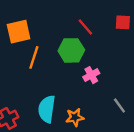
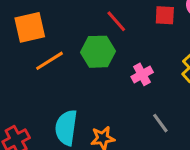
orange line: (34, 57) -> (49, 61), turned 40
pink cross: (91, 75) -> (142, 74), moved

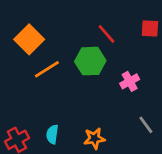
orange square: (30, 27) -> (29, 39), turned -32
cyan semicircle: (66, 128) -> (52, 134), moved, size x0.6

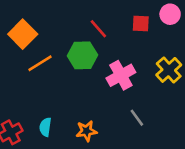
pink cross: (130, 81) -> (121, 75), size x1.5

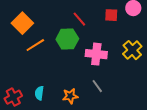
pink cross: (121, 75) -> (96, 54), turned 35
gray line: (137, 118) -> (97, 86), moved

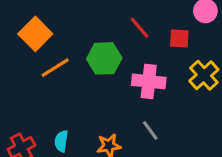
red square: (111, 15) -> (179, 38), moved
red line: (79, 19) -> (139, 28), moved

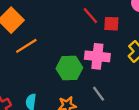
red square: (179, 38) -> (111, 24), moved
green hexagon: (104, 58) -> (69, 68), moved

